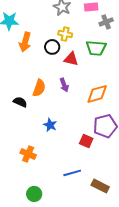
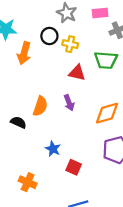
black circle: (52, 47) -> (49, 36), moved
red square: (86, 141) -> (74, 167), moved

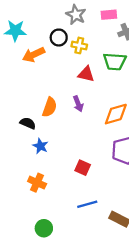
orange arrow: (24, 53) -> (34, 55), turned 50
blue star: (53, 149) -> (40, 146), moved

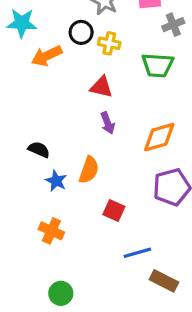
red triangle: (86, 74) -> (101, 87), moved
orange semicircle: (50, 107) -> (89, 170), moved
blue line: (87, 204) -> (137, 253), moved

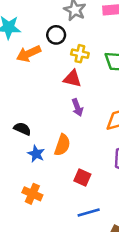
yellow cross: (109, 43) -> (80, 54), moved
blue line: (137, 253) -> (89, 213), moved

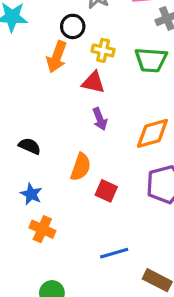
orange arrow: (29, 54) -> (57, 57), moved, turned -45
blue star: (36, 154) -> (31, 194), moved
red square: (82, 178) -> (106, 191), moved

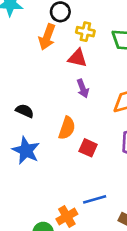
blue star: (31, 194) -> (26, 150), size x1.5
orange cross: (42, 229) -> (67, 217), moved, turned 36

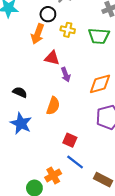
red triangle: (77, 58) -> (52, 58), moved
red square: (88, 148) -> (70, 140), moved
blue line: (95, 199) -> (75, 162), turned 54

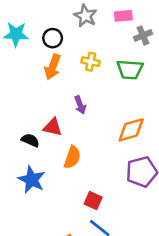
black circle: (48, 14) -> (53, 38), moved
red triangle: (52, 58) -> (53, 127), moved
purple arrow: (66, 75) -> (80, 105), moved

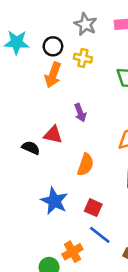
yellow cross: (91, 62) -> (83, 58), moved
orange semicircle: (72, 157) -> (85, 165), moved
blue star: (32, 180) -> (54, 201), moved

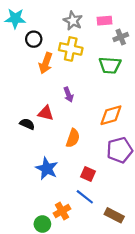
cyan star: (17, 42) -> (15, 18), moved
black circle: (53, 46) -> (34, 39), moved
yellow cross: (83, 58) -> (71, 49), size x1.5
red square: (93, 208) -> (88, 174), moved

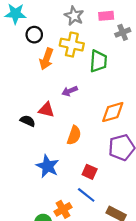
green trapezoid: (110, 65) -> (98, 61), moved, turned -90
purple arrow: (69, 95) -> (70, 91), turned 88

